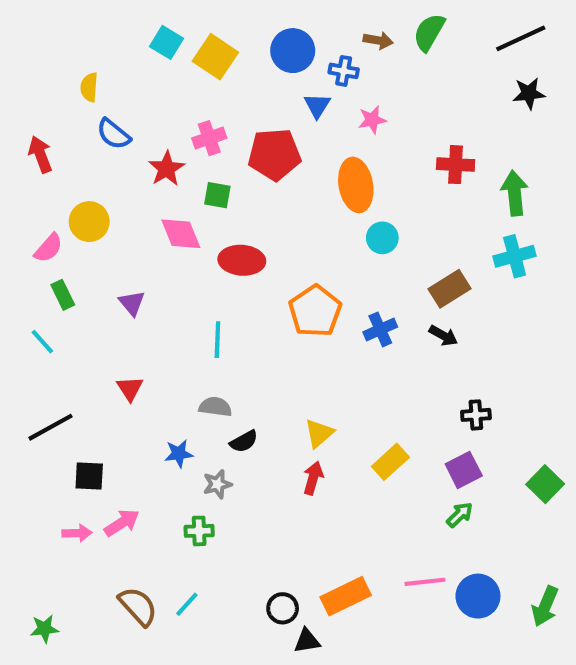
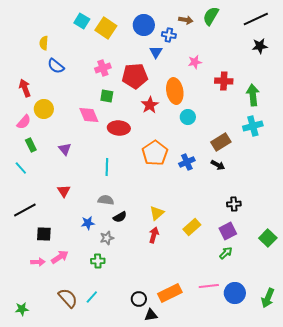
pink star: (372, 120) -> (195, 62), moved
red arrow: (40, 154) -> (25, 88), moved
red star: (167, 169) -> (150, 105), moved

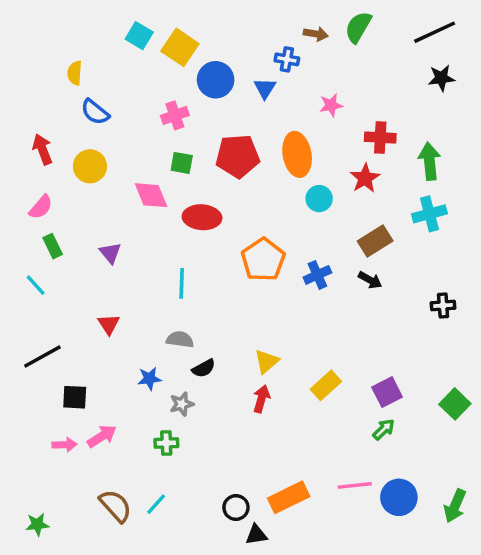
blue circle: (144, 25) -> (216, 80), moved
red pentagon: (135, 76) -> (238, 156), moved
red star: (150, 105) -> (365, 178), moved
yellow circle: (44, 109) -> (90, 166), moved
black cross: (234, 204) -> (443, 306), moved

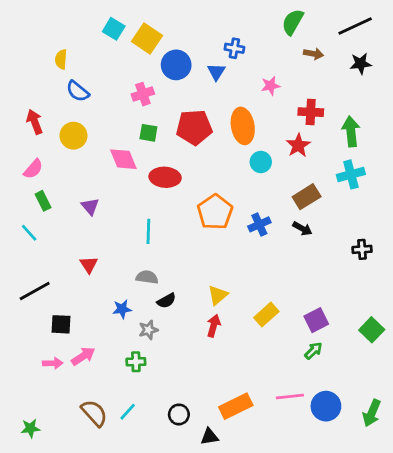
brown arrow: (316, 34) -> (313, 54), moved
black circle: (236, 508) -> (179, 414), moved

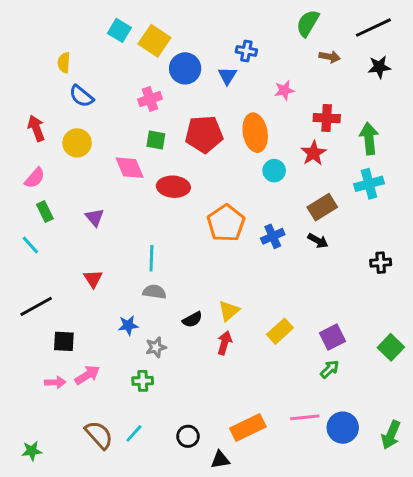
cyan line: (148, 231) -> (151, 258), moved
black semicircle: (166, 301) -> (192, 320), moved

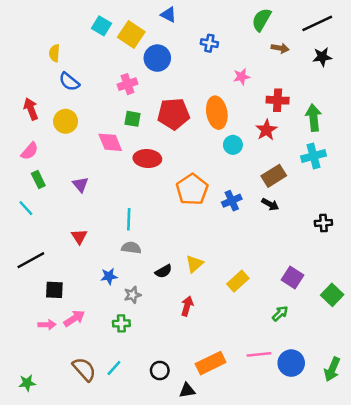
blue triangle: (227, 76) -> (168, 15), moved, turned -35
purple square: (333, 337) -> (292, 278), moved, turned -30
red arrow: (224, 343) -> (187, 306), moved

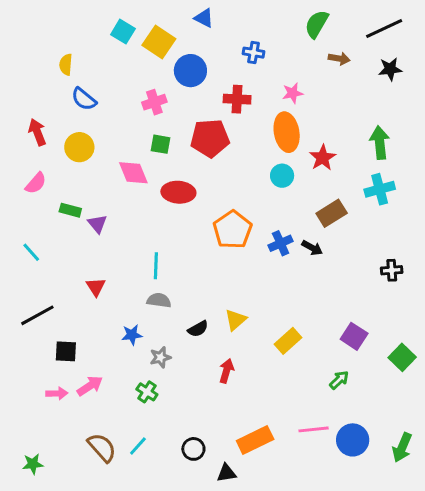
red cross: (278, 100) -> (237, 99), moved
orange ellipse: (217, 113) -> (287, 132), moved
green rectangle: (38, 180) -> (70, 210), moved, turned -49
black arrow: (270, 204) -> (312, 248), moved
green cross: (121, 323) -> (147, 392), turned 35

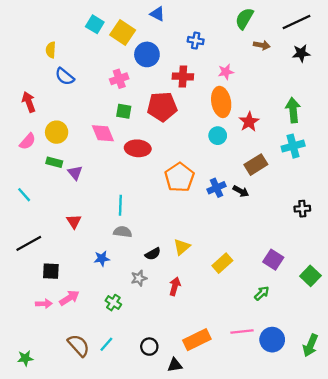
yellow circle: (79, 147) -> (57, 132), moved
gray star: (160, 357) -> (139, 278), moved

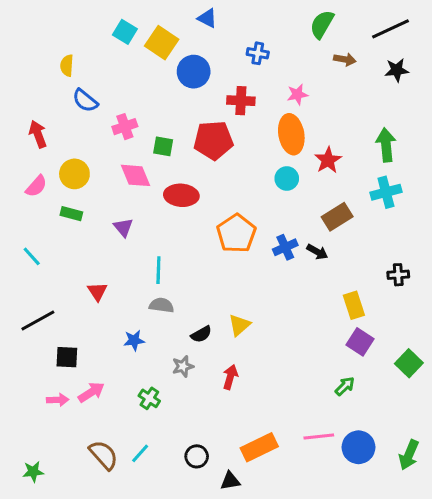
pink cross: (119, 79) -> (125, 127), moved
purple triangle: (75, 173) -> (123, 227), moved
yellow rectangle: (222, 263) -> (354, 305), moved, turned -66

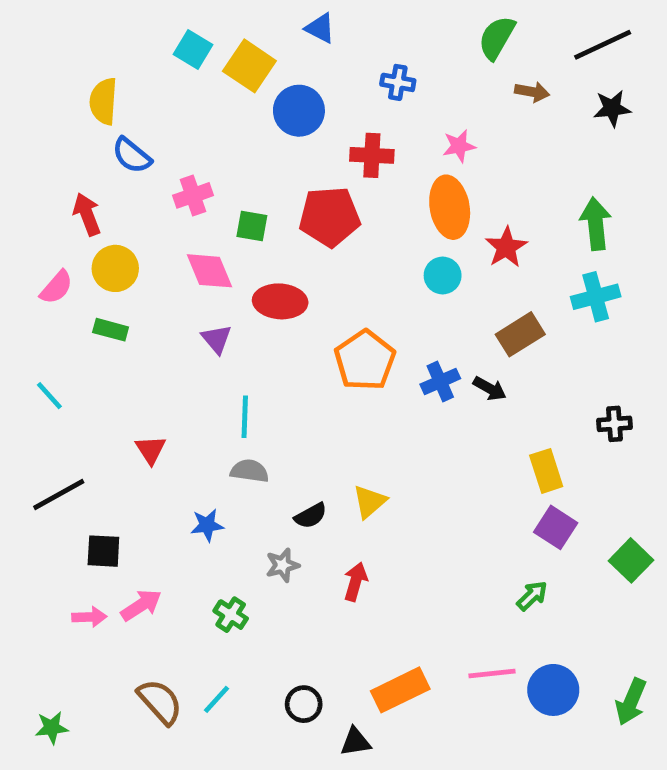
yellow semicircle: (67, 65) -> (103, 101), size x1.4
red arrow: (38, 134) -> (87, 214), moved
purple triangle: (123, 227) -> (217, 339), moved

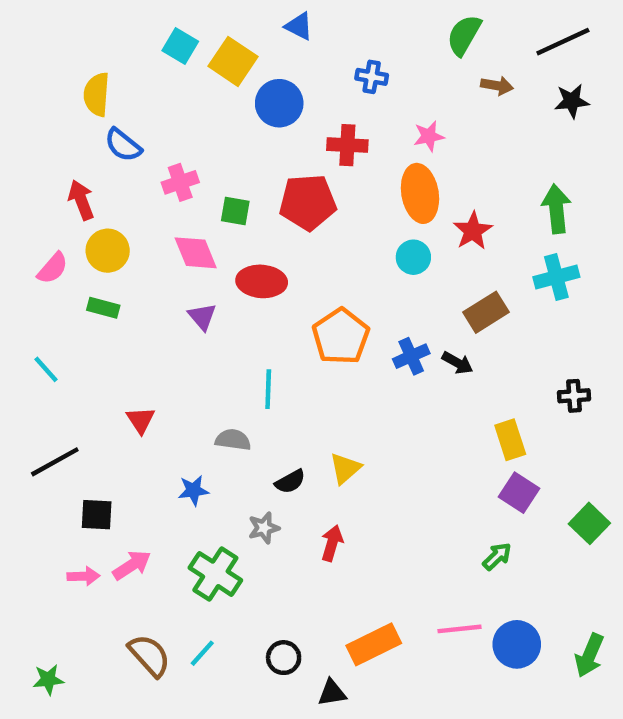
cyan line: (245, 417) -> (268, 389), moved
green cross: (231, 615) -> (215, 574), size x1.6

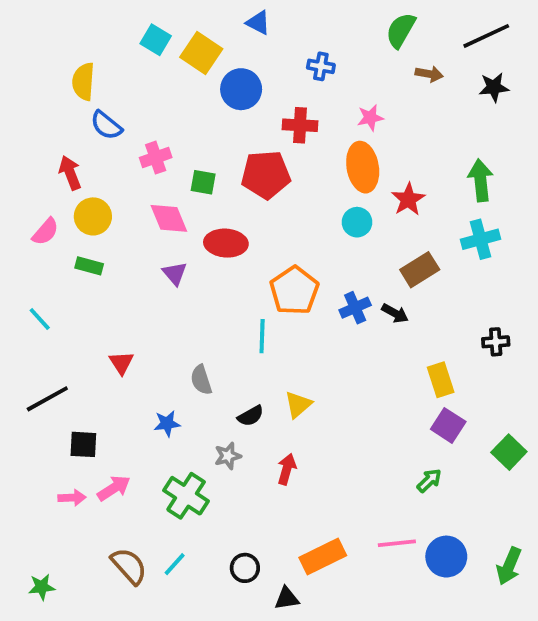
cyan line: (268, 389) -> (262, 336), moved
gray semicircle: (233, 440) -> (201, 380), turned -116

